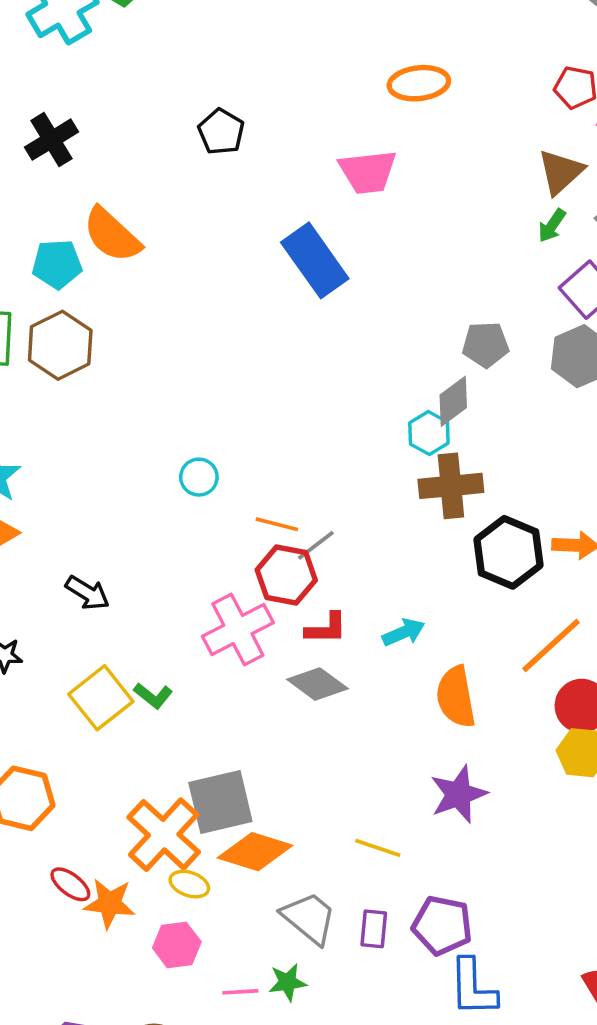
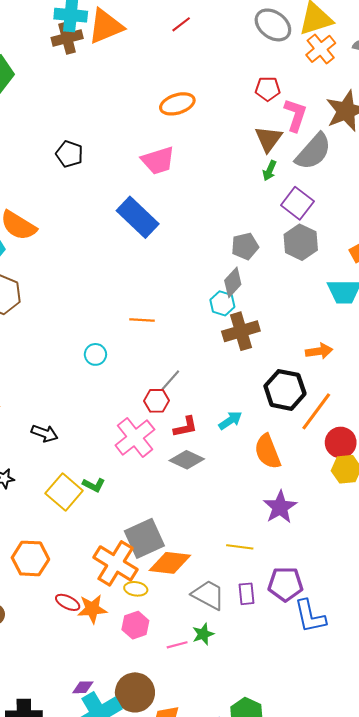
orange line: (277, 524) -> (142, 320), moved
black hexagon: (509, 552) -> (285, 390), moved
red hexagon: (286, 575) -> (157, 401), size x0.7

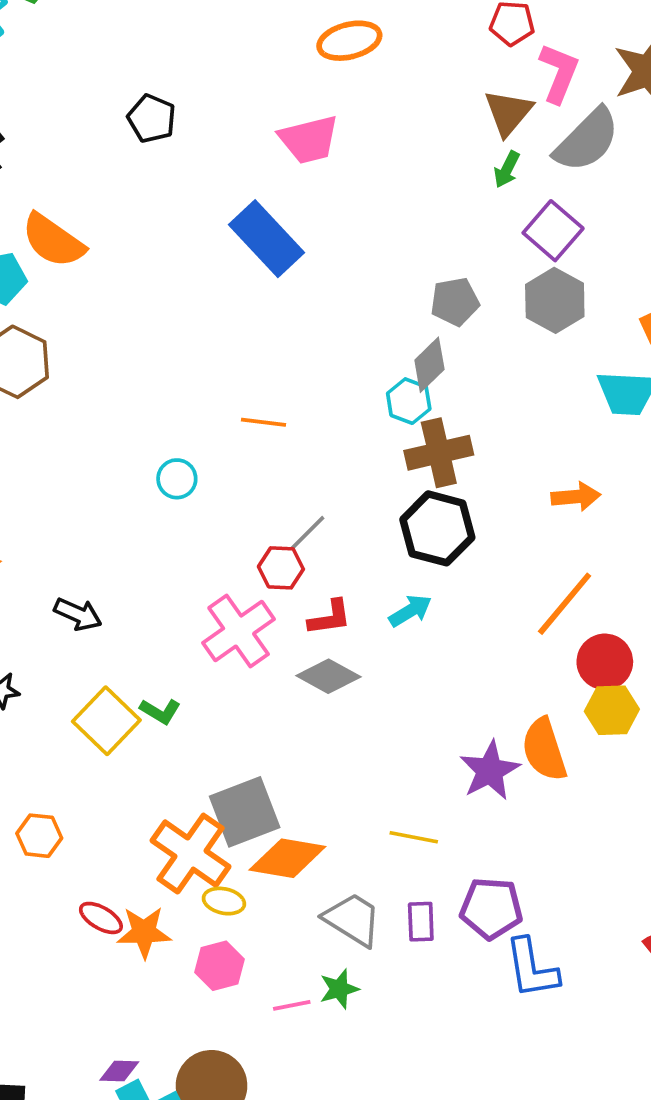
black hexagon: (285, 390) -> (437, 528), moved
orange semicircle: (268, 452) -> (544, 750), moved
orange hexagon: (30, 558) -> (39, 836), size x0.7

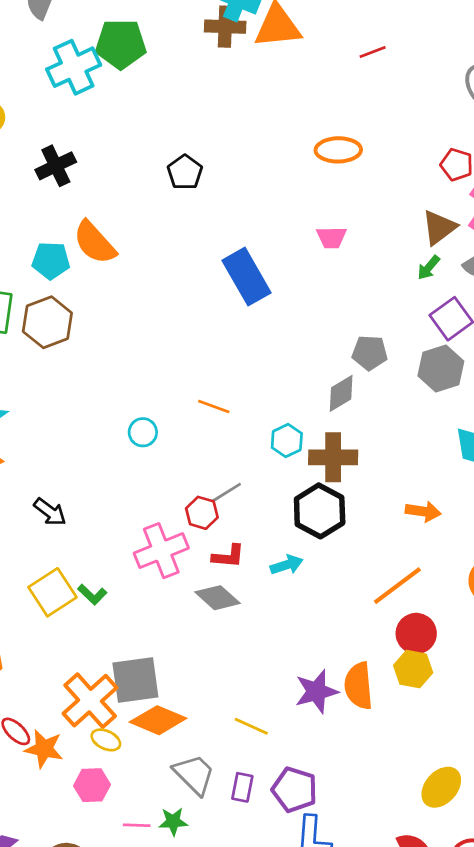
pink trapezoid: (309, 140) -> (332, 237), moved, size x0.7
cyan hexagon: (409, 401) -> (287, 441), moved

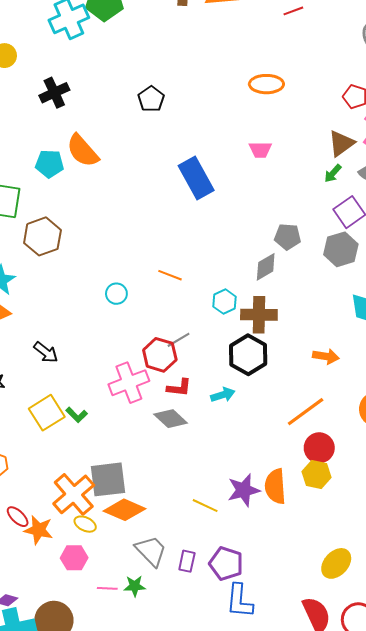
brown hexagon: (47, 322) -> (42, 236), moved
red hexagon: (202, 513) -> (160, 355), size x1.4
yellow line: (251, 726) -> (205, 506), moved

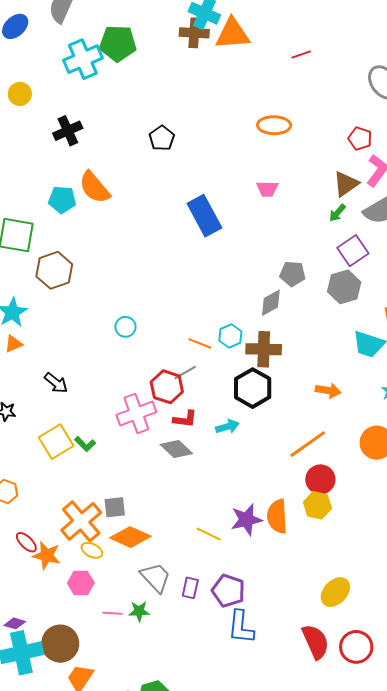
orange line: (170, 275) -> (200, 343), moved
gray square: (108, 479) -> (115, 507), size x0.6

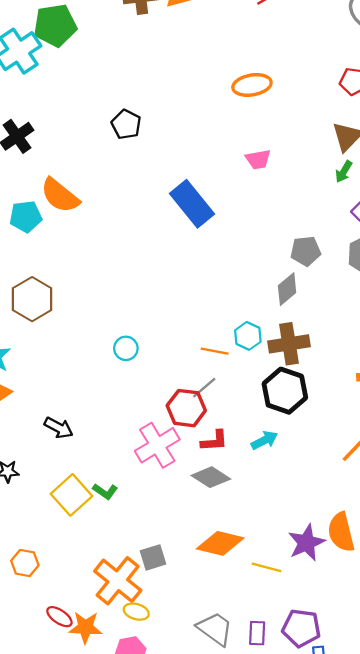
orange diamond: (130, 537) -> (220, 543), moved

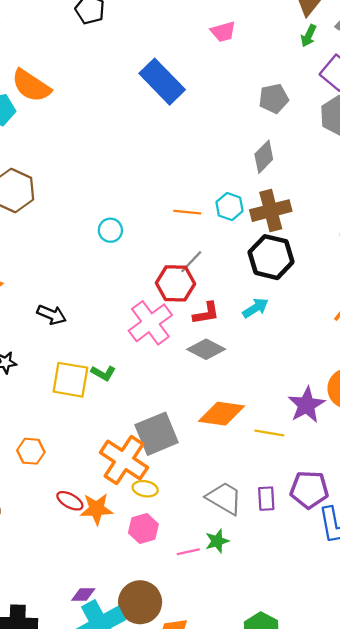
gray pentagon: (306, 251) -> (274, 98), moved
orange line: (215, 351) -> (187, 212), moved
yellow square: (71, 495) -> (70, 380), turned -33
gray square: (153, 557) -> (157, 434), size x1.6

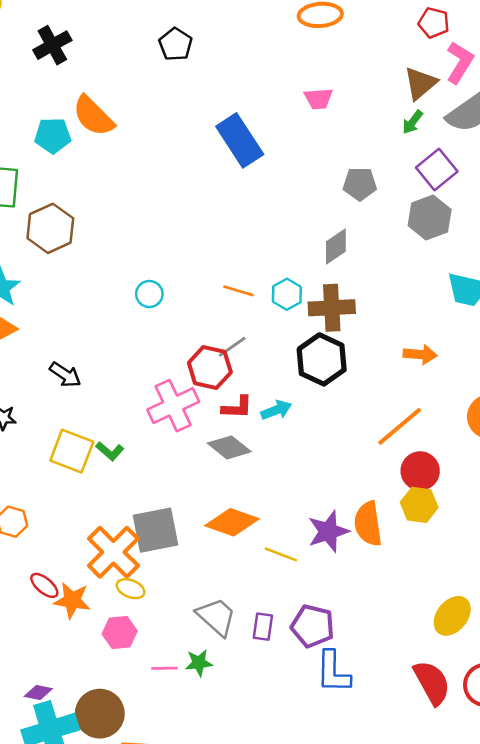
cyan arrow: (255, 308) -> (276, 410), moved

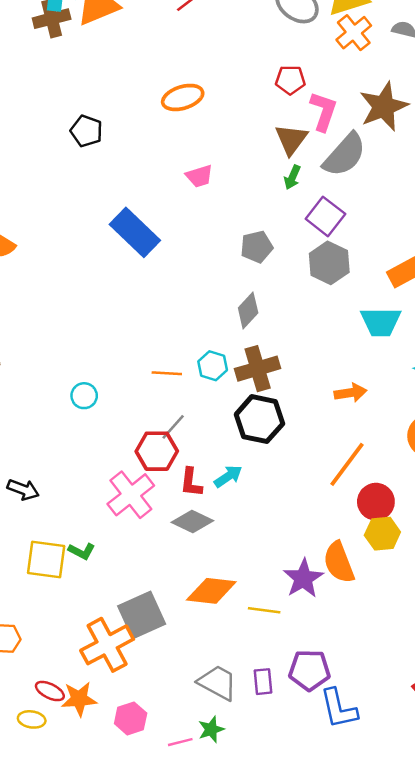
black pentagon: (176, 44) -> (87, 131), moved
red L-shape: (237, 407) -> (191, 482), turned 108
orange cross: (113, 552) -> (107, 645), turned 30
yellow ellipse: (131, 589) -> (32, 719), moved

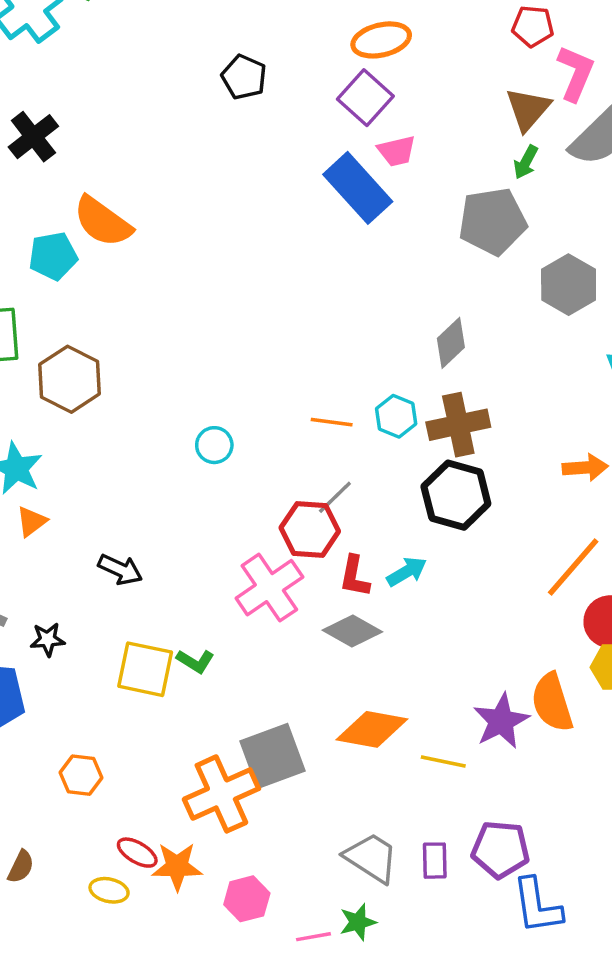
purple square: (325, 216) -> (365, 98), moved
blue rectangle: (135, 232) -> (358, 188), moved
gray pentagon: (257, 247) -> (493, 221), moved, size x1.5

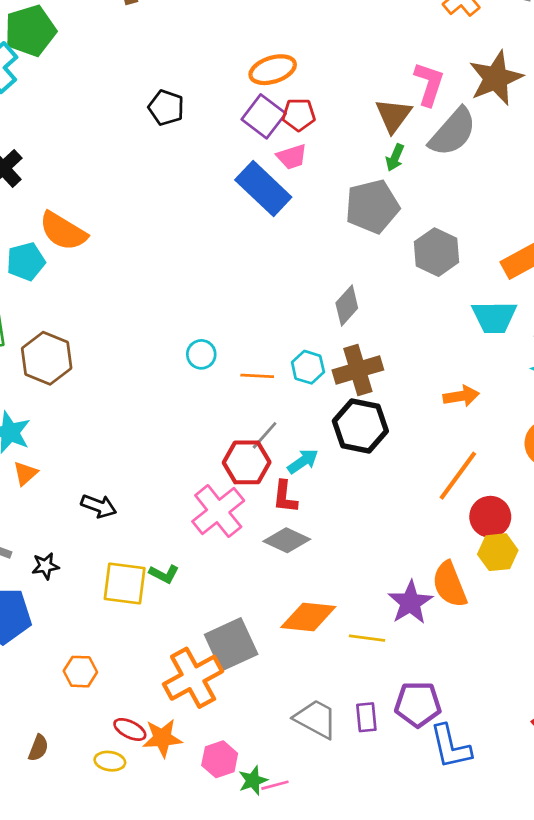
red pentagon: (533, 26) -> (299, 115), moved
cyan circle: (214, 445) -> (201, 354), moved
cyan arrow: (407, 572) -> (303, 461), moved
green star: (358, 922) -> (253, 780), moved

